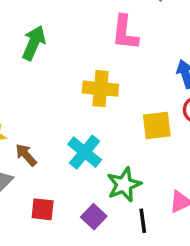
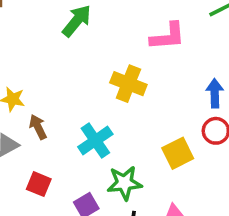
pink L-shape: (125, 33) -> (168, 36), turned -117
yellow square: (157, 125) -> (178, 153), moved, turned -36

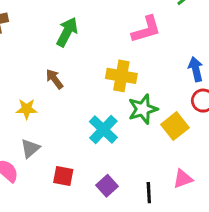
brown arrow: (38, 127) -> (54, 79), moved
green star: (124, 183) -> (143, 109), moved

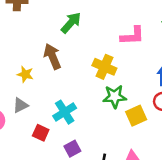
brown arrow: (54, 79) -> (52, 56), size x1.5
cyan cross: (103, 130) -> (65, 112), moved

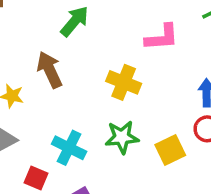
green star: (115, 96) -> (122, 137), moved
cyan cross: (65, 112) -> (69, 148), turned -30

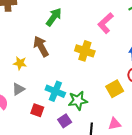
pink L-shape: (162, 37) -> (106, 23), turned 145
green star: (122, 137) -> (78, 101), moved

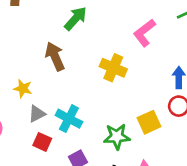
yellow star: (20, 63) -> (23, 89), moved
gray triangle: (18, 89) -> (37, 114), moved
green star: (78, 101) -> (117, 137), moved

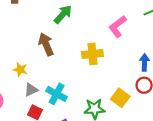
yellow cross: (113, 68) -> (92, 54), turned -30
yellow square: (149, 122) -> (120, 98), turned -30

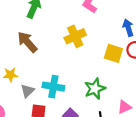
yellow square: (120, 98) -> (113, 53), moved

